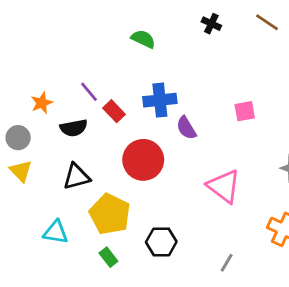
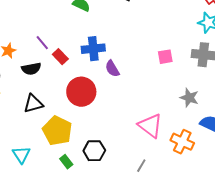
pink square: (245, 111) -> (165, 57), moved
pink triangle: (224, 186) -> (150, 126), moved
cyan triangle: (56, 232) -> (21, 155), moved, turned 48
green rectangle: (108, 257) -> (66, 162), moved

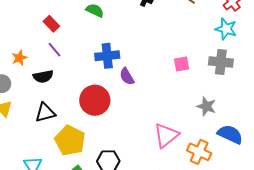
red rectangle: (60, 57) -> (51, 24), moved
pink triangle: (150, 126) -> (166, 135), turned 44

